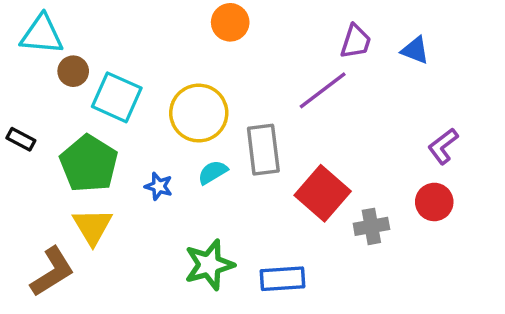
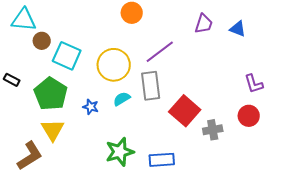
purple line: (323, 90) -> (160, 52), moved
purple L-shape: (443, 146) -> (254, 84), turned -70

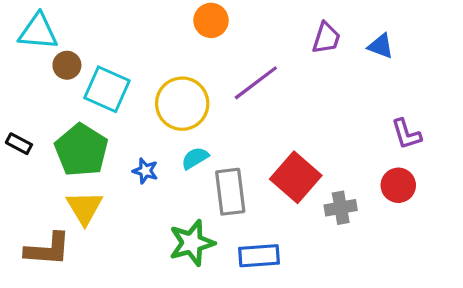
black rectangle: (12, 80) -> (19, 144), moved
gray rectangle: (151, 86) -> (230, 192), moved
brown L-shape: (30, 156) -> (48, 249), turned 36

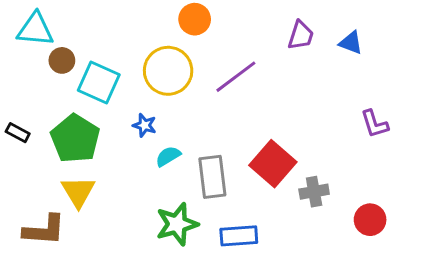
yellow circle: (182, 104) -> (168, 71), moved
cyan semicircle: (195, 158) -> (168, 156), moved
blue star: (145, 171) -> (144, 125), moved
red circle: (398, 185) -> (370, 220), moved

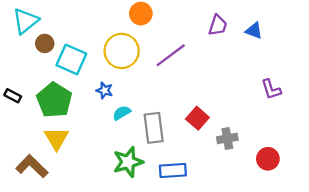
cyan triangle: (35, 29) -> (25, 21), turned -44
red square: (273, 164) -> (197, 118), size x0.7
brown L-shape: (44, 230) -> (32, 166), turned -140

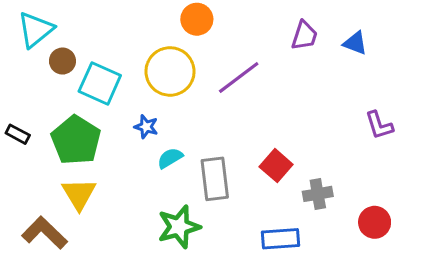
blue rectangle: (173, 171) -> (280, 239), moved

